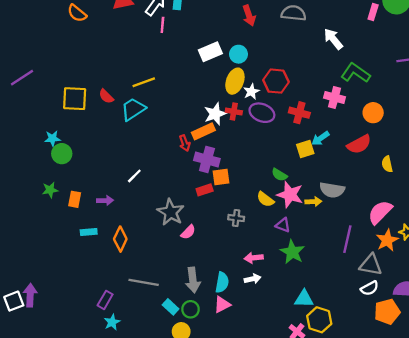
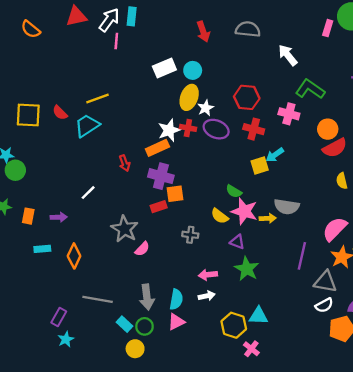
red hexagon: (276, 81) -> (247, 97), moved
red arrow: (185, 143) -> (125, 163), moved
red semicircle: (359, 144) -> (335, 148), moved
yellow hexagon: (319, 320) -> (234, 325), moved

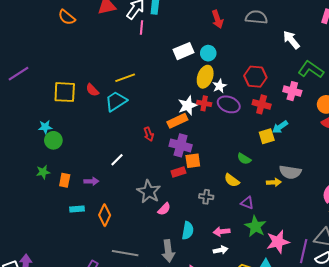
pink star: (244, 211) -> (278, 242), moved, turned -30
purple line: (302, 256) -> (304, 251), moved
cyan semicircle: (176, 299) -> (188, 231), moved

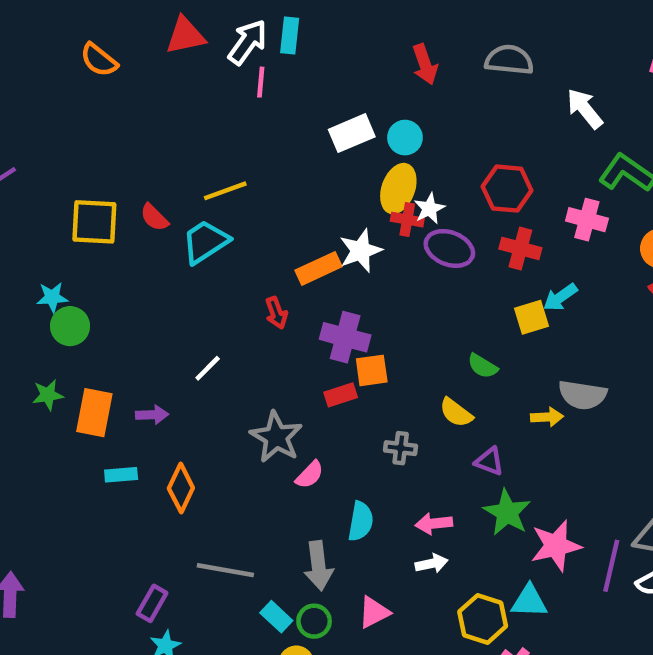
red cross: (204, 103) -> (407, 220), moved
orange rectangle: (177, 121) -> (318, 268), moved
orange rectangle: (65, 180) -> (94, 413), size x1.5

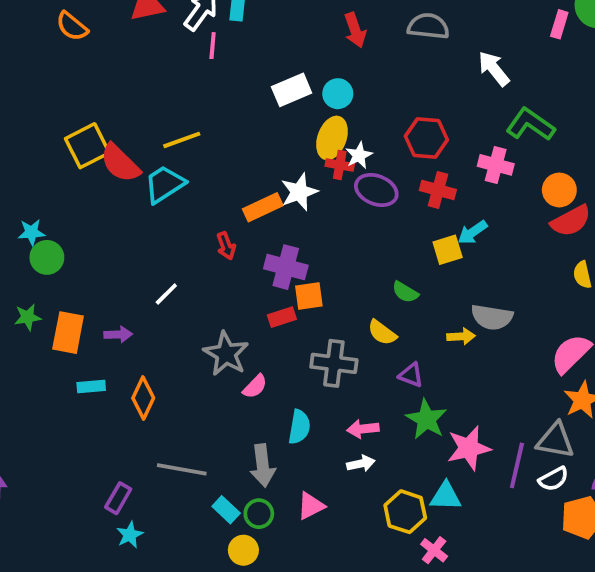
red semicircle: (154, 217) -> (120, 163), size x1.6
yellow square: (94, 222) -> (87, 146), moved, turned -30
gray cross: (401, 448) -> (334, 363), size x1.6

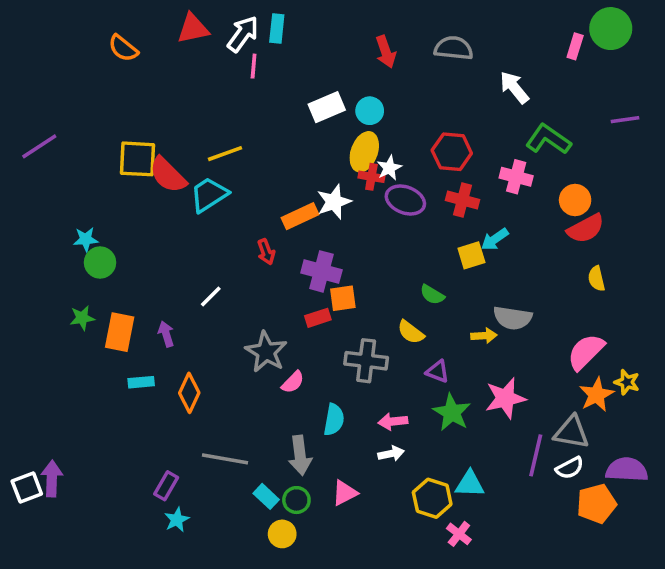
yellow square: (87, 146) -> (138, 159), turned 30
purple arrow: (118, 334) -> (166, 334), turned -105
pink star: (469, 448) -> (505, 398), moved

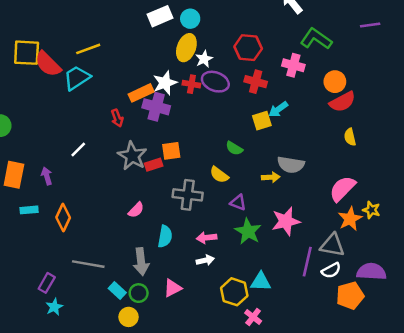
red cross: (371, 177) -> (191, 84), moved
purple cross: (321, 271) -> (156, 107), moved
gray star: (266, 352) -> (132, 156), moved

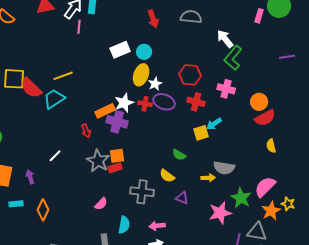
green L-shape: (316, 39) -> (233, 58), moved, turned -85
orange square: (171, 151) -> (117, 156), moved
green star: (248, 231) -> (241, 198), moved

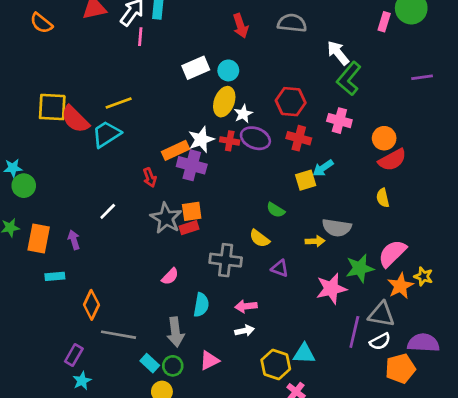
yellow semicircle: (271, 146) -> (383, 198), moved
green star: (241, 198) -> (360, 268), turned 30
orange diamond: (43, 210) -> (91, 305), moved

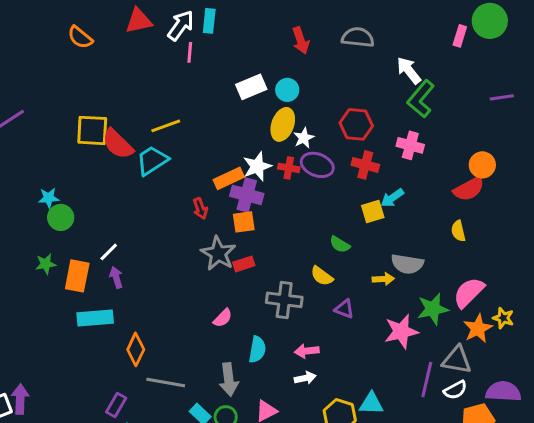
orange circle: (384, 138) -> (482, 165), moved
white line: (108, 211) -> (109, 252), moved
orange square: (192, 211) -> (244, 222), moved
cyan rectangle: (55, 276) -> (95, 318), size x1.6

